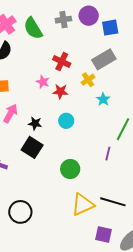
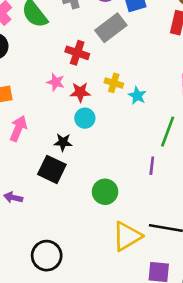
gray rectangle: (104, 59) -> (111, 28), moved
yellow cross: (88, 80) -> (114, 83), moved, turned -32
cyan circle: (66, 121) -> (85, 118), moved
black star: (35, 123) -> (63, 142), moved

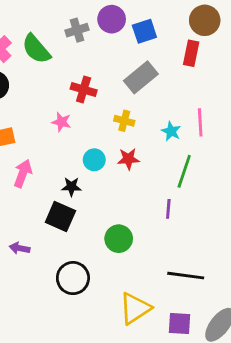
gray rectangle: (111, 28) -> (141, 77), moved
red star: (80, 92) -> (128, 159), moved
cyan star: (137, 96) -> (171, 131), moved
yellow triangle: (127, 236) -> (135, 308), moved
black circle: (47, 256) -> (73, 278), moved

